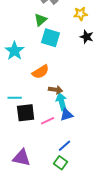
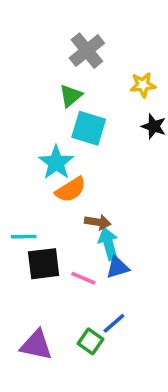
cyan star: (15, 51) -> (56, 163), moved
pink line: (48, 121) -> (83, 278), turned 48
green square: (61, 163) -> (90, 341), moved

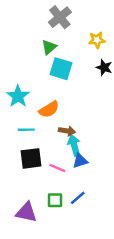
cyan star: (56, 163) -> (18, 96), moved
cyan line: (24, 237) -> (26, 130), moved
green square: (90, 341) -> (55, 200), moved, turned -35

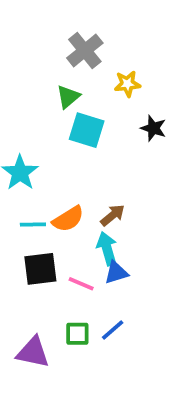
yellow star: (97, 40) -> (127, 84), moved
orange semicircle: (49, 109) -> (68, 219), moved
brown arrow: (67, 131) -> (113, 215), moved, turned -49

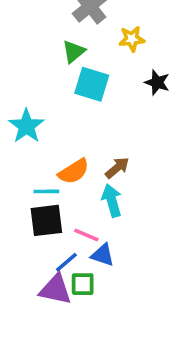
cyan line: (33, 225) -> (46, 191), moved
blue triangle: (116, 273) -> (103, 255), moved, turned 35
blue line: (113, 330) -> (66, 262), moved
purple triangle: (33, 352) -> (55, 289), moved

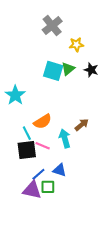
green triangle: (74, 52) -> (68, 69), moved
brown arrow: (117, 168) -> (82, 125), moved
cyan line: (46, 191) -> (27, 133), turned 64
pink line: (86, 235) -> (43, 146), moved

